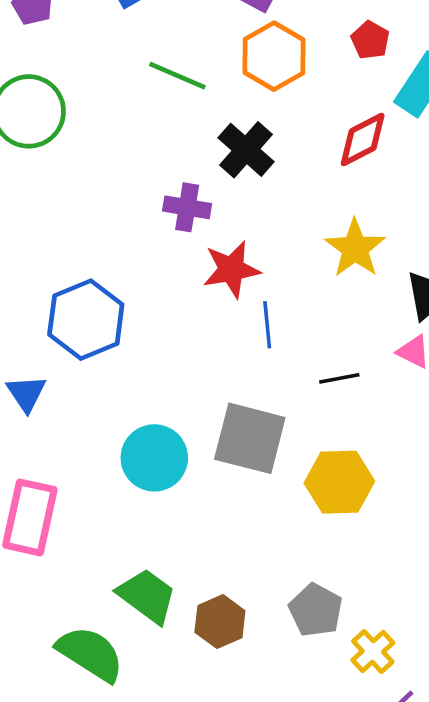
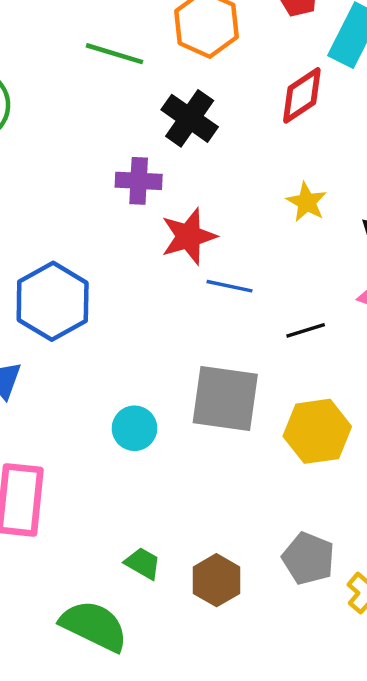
yellow star: (355, 248) -> (307, 202), size x0.7
blue line: (267, 325) -> (230, 286), turned -66
cyan circle: (154, 458) -> (134, 428), size x0.7
green trapezoid: (147, 596) -> (143, 563), size x0.6

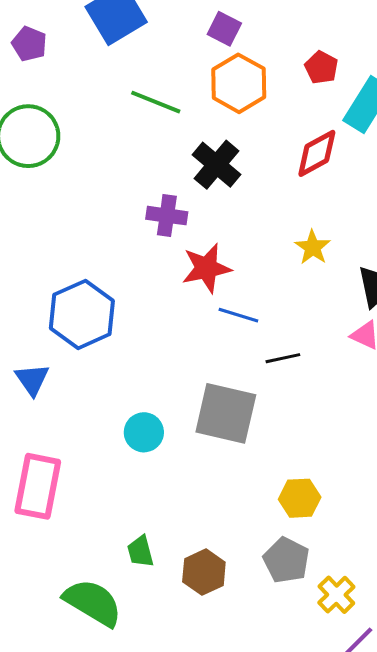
black line: (306, 330) -> (283, 358), moved
yellow hexagon: (317, 431) -> (300, 498), moved, size x0.7
green trapezoid: (143, 563) -> (140, 551), turned -140

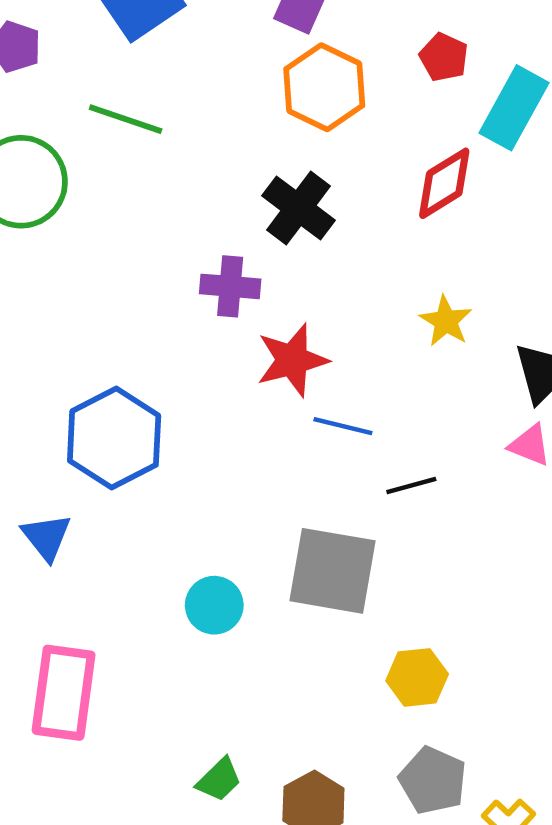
green line: (156, 102) -> (126, 119), moved
yellow hexagon: (300, 498) -> (417, 677), moved
green trapezoid: (140, 551) -> (219, 780), turned -116

